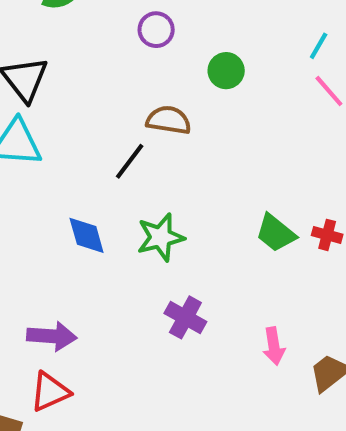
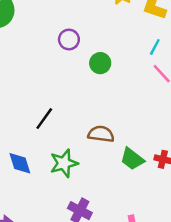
purple circle: (156, 30) -> (69, 40), moved
brown semicircle: (169, 120) -> (101, 134), moved

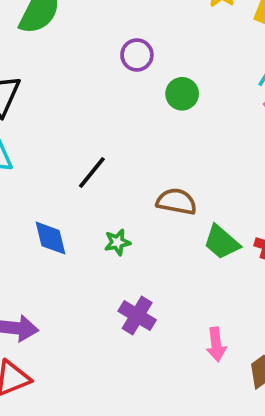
green star: (64, 163) -> (117, 242), size x0.6

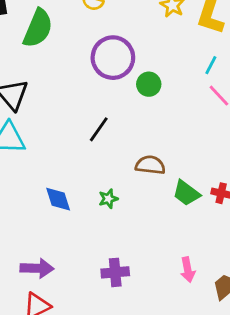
purple circle: (137, 55) -> (113, 58), size x1.8
black line: (92, 173) -> (99, 129), moved
purple cross: (137, 316) -> (115, 272), moved, turned -32

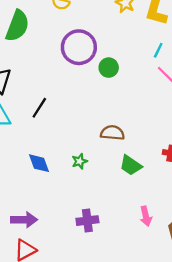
black line: (99, 129) -> (39, 108), moved
green trapezoid: (186, 193) -> (131, 165), moved

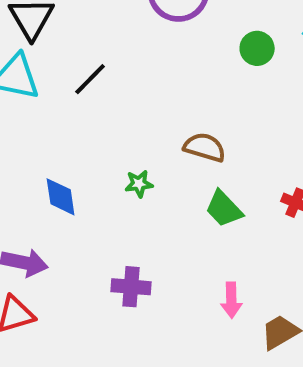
green circle: (109, 68) -> (257, 48), moved
blue diamond: (39, 163) -> (61, 197), moved

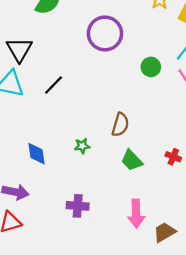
brown semicircle: (205, 147) -> (120, 125), turned 90
pink arrow: (231, 300) -> (136, 214), size x1.4

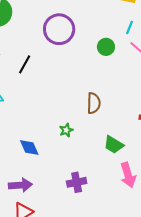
black line: (54, 85) -> (25, 64), moved
green trapezoid: (132, 160) -> (114, 145), moved

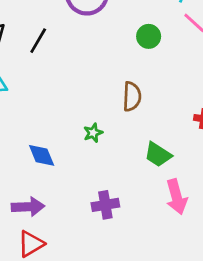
green circle: (106, 47) -> (149, 36), moved

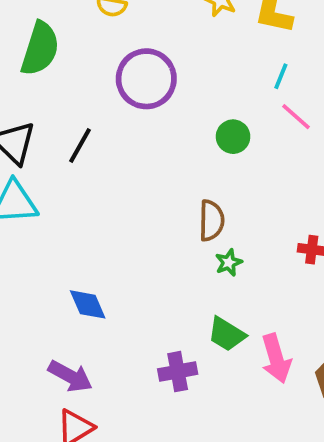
green star: (93, 133) -> (229, 263), moved
green trapezoid: (158, 155) -> (227, 334), moved
purple arrow: (28, 207) -> (70, 376), turned 32

